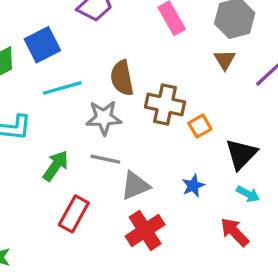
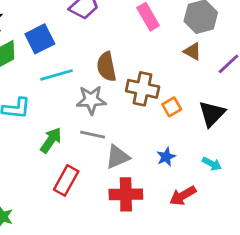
brown triangle: (225, 60) -> (192, 51), turned -30
black triangle: (241, 154) -> (212, 114), moved
red cross: (145, 230) -> (126, 194), turned 32
red arrow: (235, 232) -> (183, 196), moved, turned -76

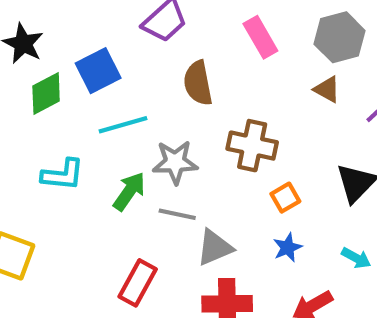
brown semicircle: (106, 67) -> (198, 83), moved
orange square: (172, 107) -> (285, 198), moved
green arrow: (51, 140) -> (129, 191), moved

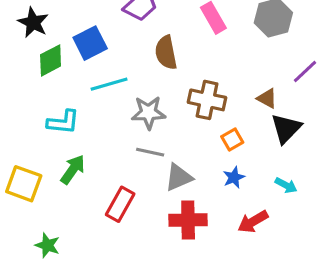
brown triangle: (327, 89) -> (267, 98), moved
green arrow: (129, 191) -> (73, 169), moved

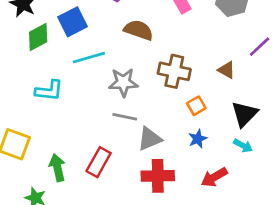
brown semicircle: (166, 53) -> (139, 30), turned 120
black triangle: (286, 128) -> (244, 114), moved
green arrow: (73, 169) -> (57, 168), moved, turned -48

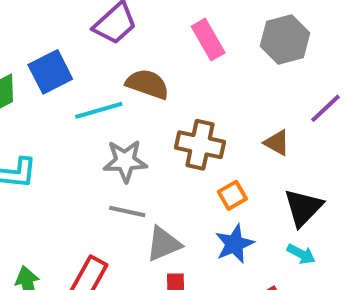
cyan line: (89, 58) -> (99, 110), moved
blue star: (198, 139) -> (234, 244), size x1.4

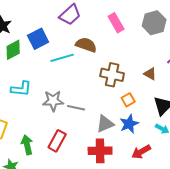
gray star: (125, 161) -> (53, 101), moved
gray triangle: (164, 244) -> (105, 124), moved

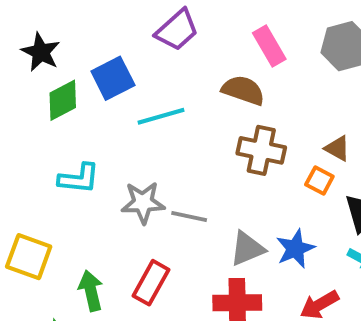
brown semicircle: (86, 45) -> (243, 90), moved
orange square: (128, 100) -> (319, 180), moved, turned -32

